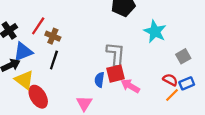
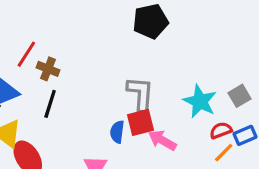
cyan star: (155, 31) -> (200, 101), moved
red semicircle: (170, 80) -> (221, 130), turned -48

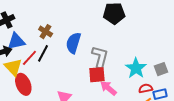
red line: (26, 54) -> (29, 58), moved
blue semicircle: (117, 132) -> (73, 43), moved, size x1.5

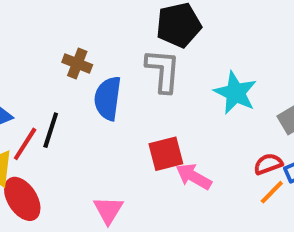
brown cross: (46, 32) -> (77, 64), moved
gray L-shape: (100, 57) -> (163, 71), moved
cyan star: (136, 68) -> (235, 93), moved

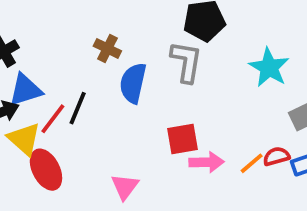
cyan star: (235, 93) -> (269, 68), moved
pink arrow: (194, 177) -> (206, 162), turned 144
orange line: (272, 192) -> (252, 163), moved

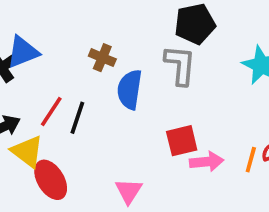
blue triangle: (25, 90) -> (23, 52), moved
red line: (53, 119) -> (51, 112), moved
orange line: (252, 163) -> (251, 160), turned -30

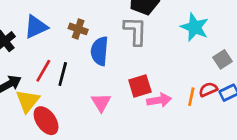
blue triangle: (23, 52) -> (36, 27), moved
yellow triangle: (27, 151) -> (28, 101), turned 35
pink triangle: (129, 191) -> (101, 102), moved

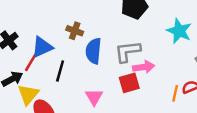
blue triangle: (36, 27) -> (42, 47), moved
gray L-shape: (135, 31) -> (128, 51), moved, turned -100
red line: (43, 71) -> (31, 61), moved
pink arrow: (159, 100) -> (144, 67), moved

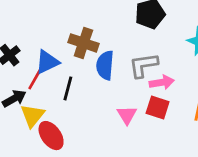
brown cross: (75, 31) -> (83, 43), size x1.5
red square: (129, 83) -> (158, 108), moved, turned 35
pink triangle: (94, 97) -> (127, 115), moved

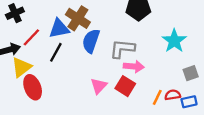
blue triangle: (47, 62) -> (59, 28), moved

